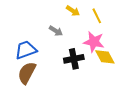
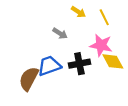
blue trapezoid: (26, 50) -> (49, 66), moved

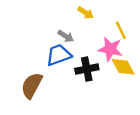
yellow line: (104, 17) -> (121, 30), moved
blue trapezoid: (49, 66) -> (59, 55), moved

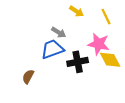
yellow line: (121, 30) -> (106, 17), moved
brown semicircle: (32, 85) -> (28, 77), size x0.6

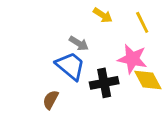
blue trapezoid: (52, 49) -> (70, 66), turned 60
brown semicircle: (28, 77) -> (51, 100), moved

